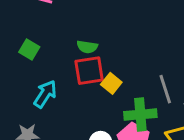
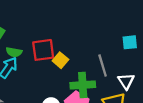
green semicircle: (87, 47) -> (14, 52), moved

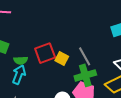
gray line: (103, 66) -> (85, 56), moved

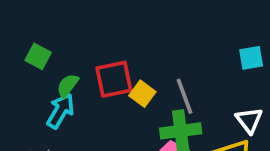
green semicircle: (21, 60) -> (68, 86), turned 120

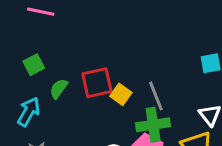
green square: (38, 56) -> (34, 65), turned 35
cyan arrow: (61, 111) -> (29, 112), moved

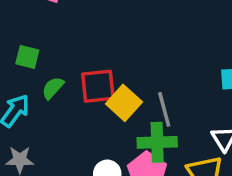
green square: (34, 65) -> (27, 57), turned 35
yellow square: (121, 94) -> (124, 103), size x1.4

